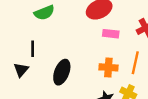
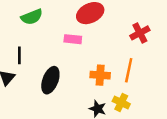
pink rectangle: (111, 34) -> (73, 39), moved

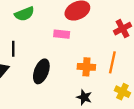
yellow cross: (121, 103) -> (122, 92), moved

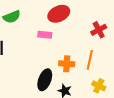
black ellipse: (41, 71) -> (45, 80), moved

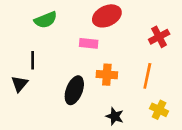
orange cross: (67, 64) -> (107, 75), moved
black ellipse: (45, 80) -> (74, 90), moved

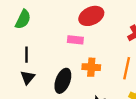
green semicircle: (46, 20) -> (23, 19), moved, turned -42
black triangle: (20, 84) -> (28, 77), moved

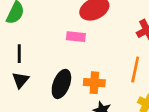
orange cross: (91, 67) -> (94, 83), moved

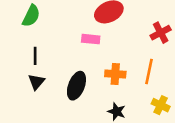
orange cross: (94, 83) -> (115, 74), moved

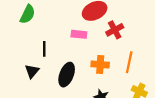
red cross: (161, 33) -> (115, 30), moved
black line: (35, 56) -> (44, 49), moved

